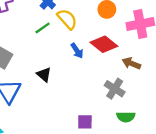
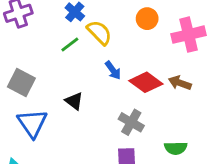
red diamond: (104, 44) -> (146, 82), moved
gray cross: (115, 89) -> (131, 122), moved

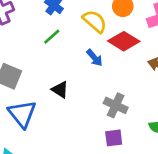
yellow semicircle: (99, 33) -> (95, 21), moved
red diamond: (146, 82) -> (124, 41), moved

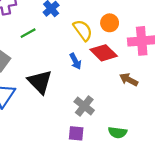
green line: (52, 37) -> (28, 33), moved
black triangle: (60, 90) -> (40, 82), size x1.6

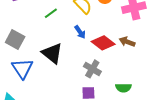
green line: (28, 33) -> (51, 13), moved
red diamond: (104, 53) -> (103, 43), moved

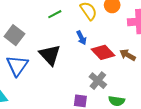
gray cross: (92, 69) -> (98, 81), moved

